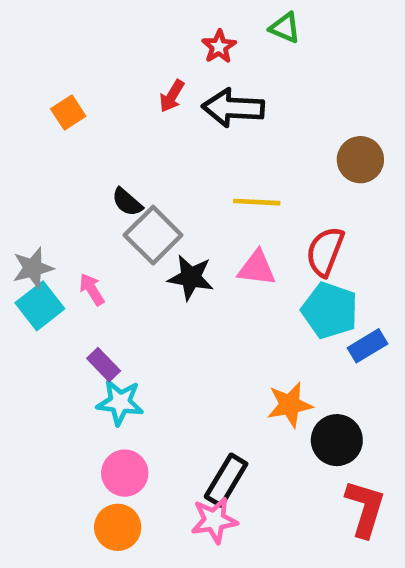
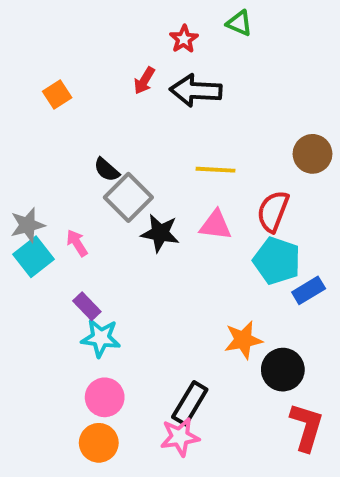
brown circle: (360, 160) -> (313, 154), moved

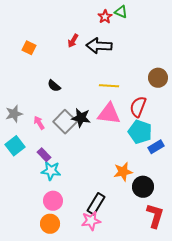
red star: (184, 39) -> (105, 17), moved
orange square: (57, 94) -> (29, 48), turned -32
gray square: (128, 197) -> (65, 122), moved
pink triangle: (216, 225) -> (109, 114), size x1.4
cyan square: (33, 257) -> (15, 146), moved

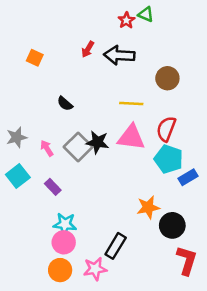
brown circle: (158, 78) -> (167, 78), moved
cyan star: (51, 171) -> (65, 224), moved
pink star: (91, 221) -> (95, 269), moved

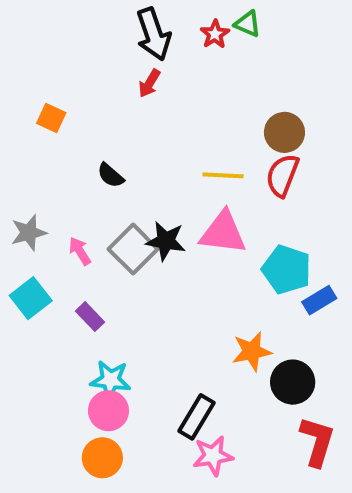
black arrow: (119, 55) -> (153, 34), moved, turned -112
orange square: (35, 58) -> (51, 118), moved
red semicircle: (166, 129) -> (282, 175), moved
pink star: (95, 269) -> (213, 456), moved

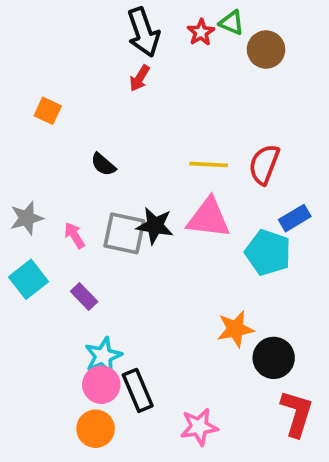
brown circle: (284, 132) -> (266, 50), moved
gray square: (133, 249) -> (124, 233), turned -33
blue rectangle: (319, 300) -> (295, 218), moved
cyan star: (111, 380) -> (103, 356), turned -30
black rectangle: (196, 417) -> (138, 390), moved, turned -54

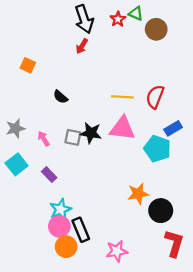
gray square: (124, 233) -> (73, 137), size x0.7
orange circle: (96, 429) -> (66, 247), moved

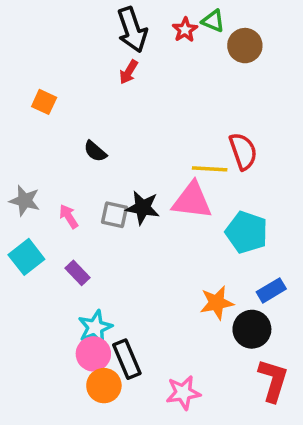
yellow line: (122, 97) -> (210, 169), moved
red semicircle: (155, 97) -> (243, 151), turned 140
gray star: (15, 128) -> (25, 201), turned 30
blue rectangle: (173, 128) -> (271, 290), moved

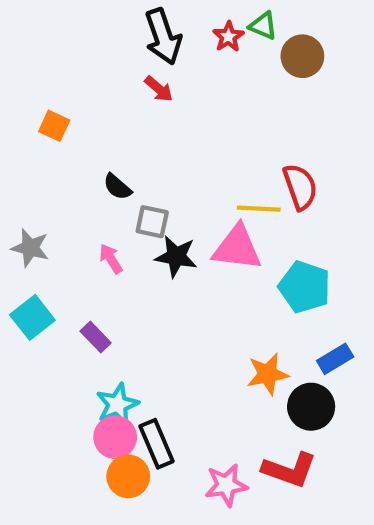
red arrow: (129, 72) -> (159, 89), turned -80
gray square: (115, 215) -> (152, 222), moved
pink arrow: (69, 216) -> (111, 259), moved
red L-shape: (273, 380) -> (289, 470), moved, turned 93

